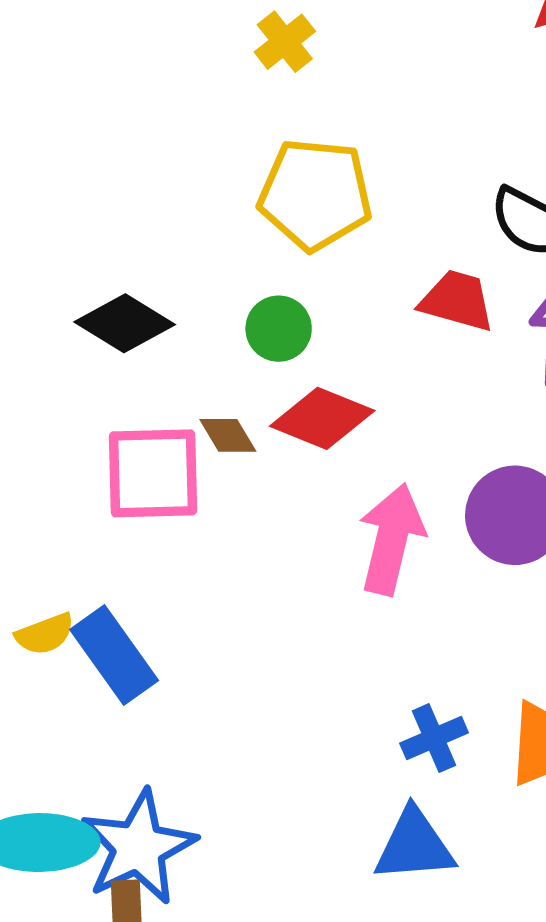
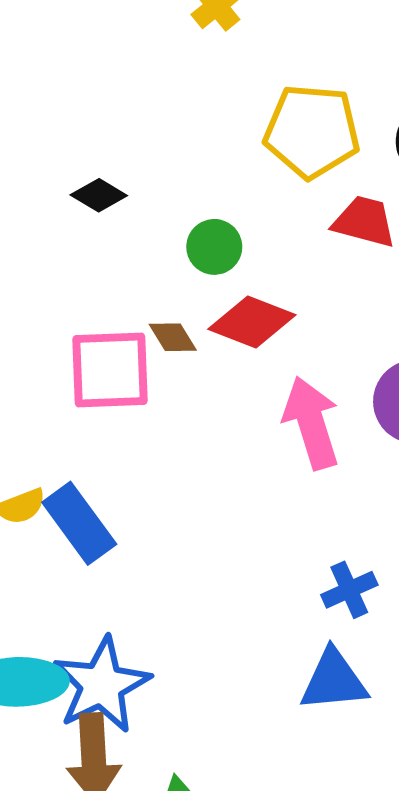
yellow pentagon: (315, 194) -> (312, 131), moved
black diamond: (125, 323) -> (99, 195), moved, size x0.7
pink arrow: (391, 539) -> (311, 423), turned -30

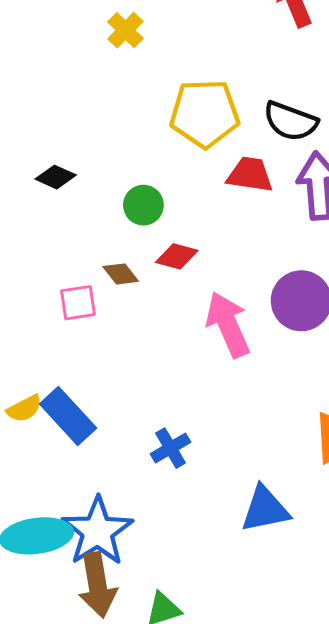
red diamond: (252, 322) -> (177, 256), size x0.7
pink square: (110, 370) -> (78, 303), size x0.6
blue cross: (349, 590) -> (171, 448), moved

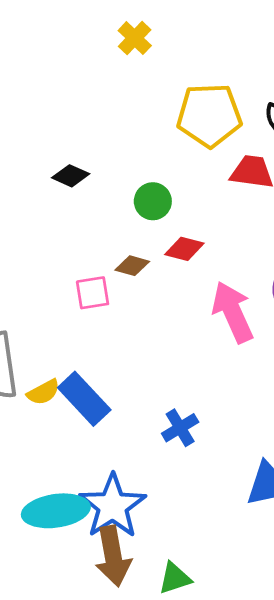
brown diamond: (121, 274) -> (132, 266), turned -36

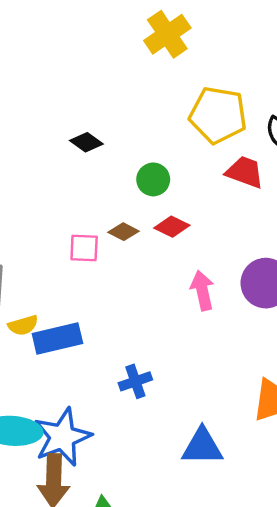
yellow cross: (135, 38) -> (167, 34), size x1.5
pink arrow: (233, 312) -> (202, 290), size x0.7
blue rectangle: (84, 399) -> (57, 339), turned -72

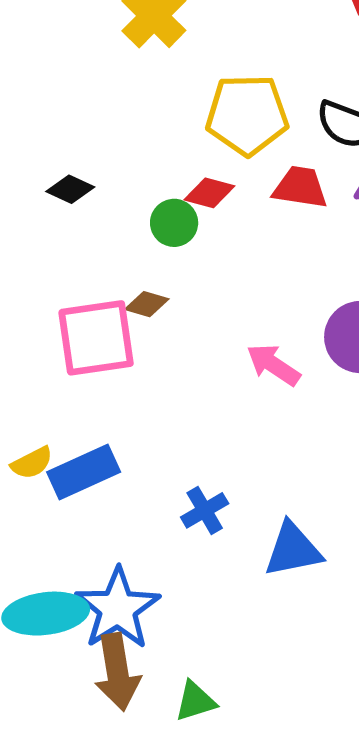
red diamond: (172, 227) -> (209, 193), moved
pink square: (84, 248) -> (96, 338), size x1.8
pink arrow: (202, 290) -> (273, 365), turned -33
blue triangle: (202, 447) -> (293, 550), moved

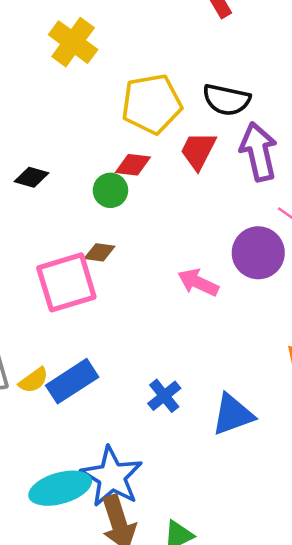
red trapezoid: (300, 187) -> (198, 151), turned -63

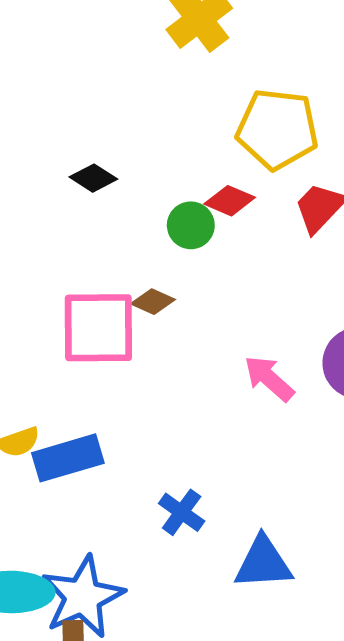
blue cross: (164, 396) -> (182, 512), turned -32

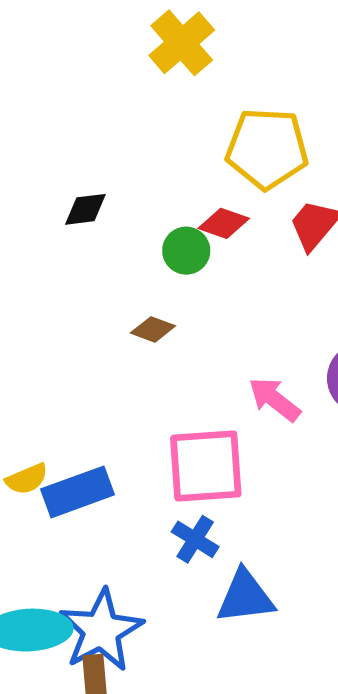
black diamond: (93, 178) -> (85, 209), turned -36
pink square: (98, 328) -> (206, 466), moved
blue triangle: (263, 563) -> (245, 597), moved

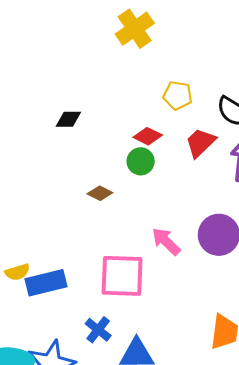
yellow pentagon: (267, 148) -> (178, 95), size x0.6
green circle: (186, 251) -> (141, 161), moved
blue cross: (195, 539) -> (98, 330), moved

